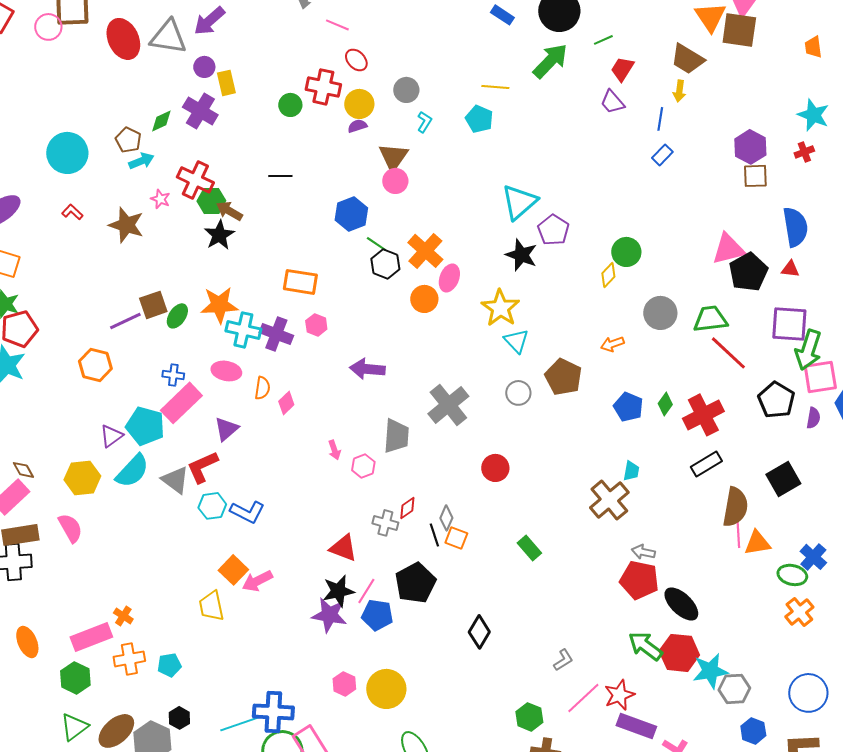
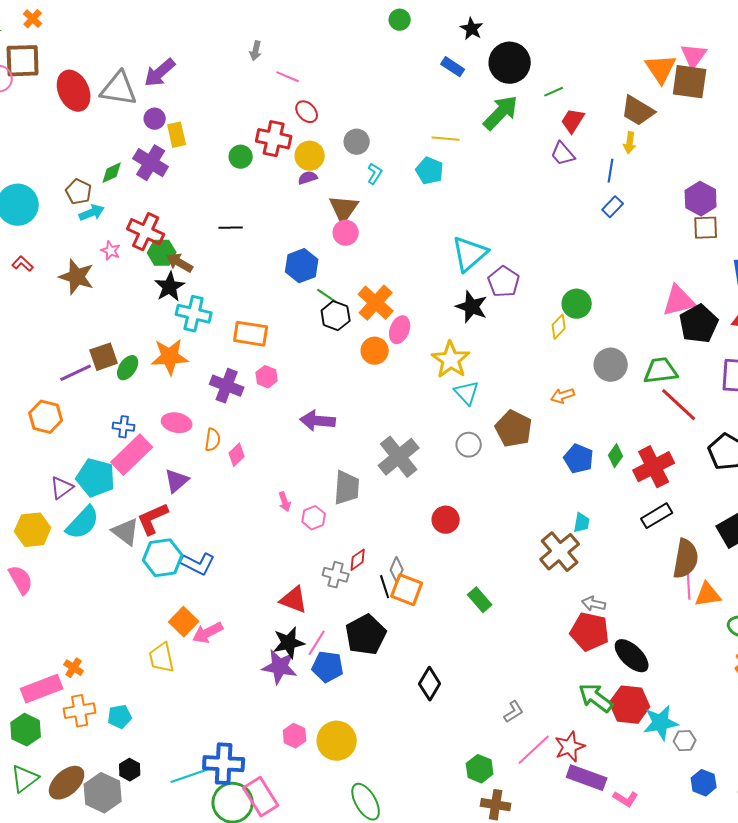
cyan cross: (243, 330) -> (194, 314), moved
cyan hexagon: (212, 506) -> (163, 558), size x1.4
orange square: (456, 538) -> (407, 590), size x1.4
gray hexagon: (734, 689) -> (685, 741), size x0.7

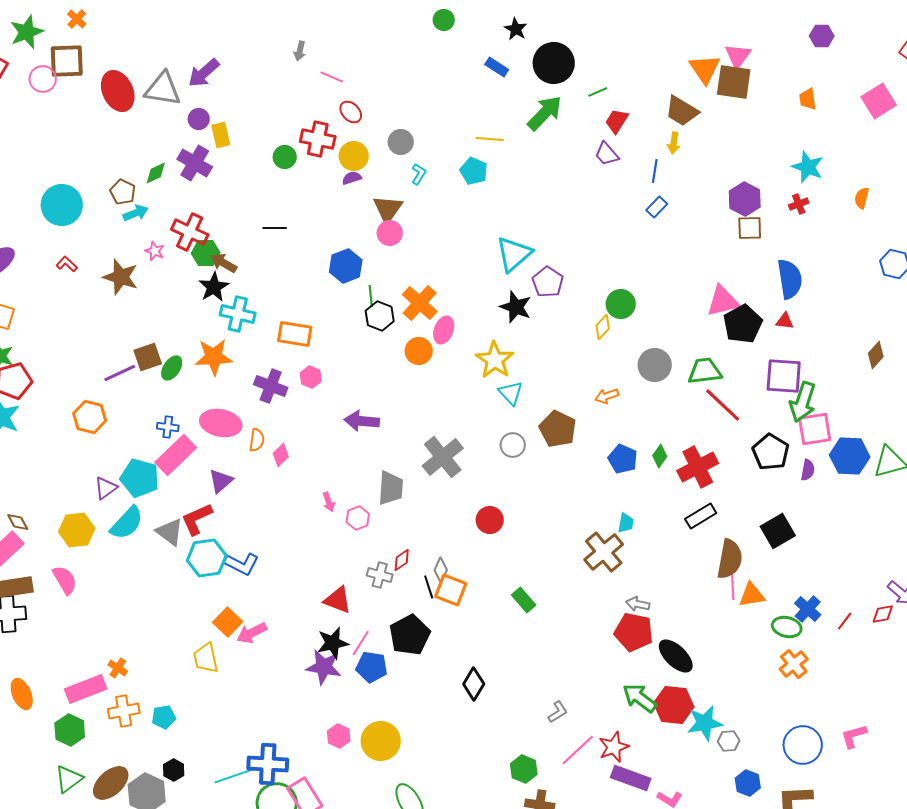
green line: (327, 296) -> (371, 296), turned 50
pink ellipse: (177, 423) -> (221, 423), size x1.4

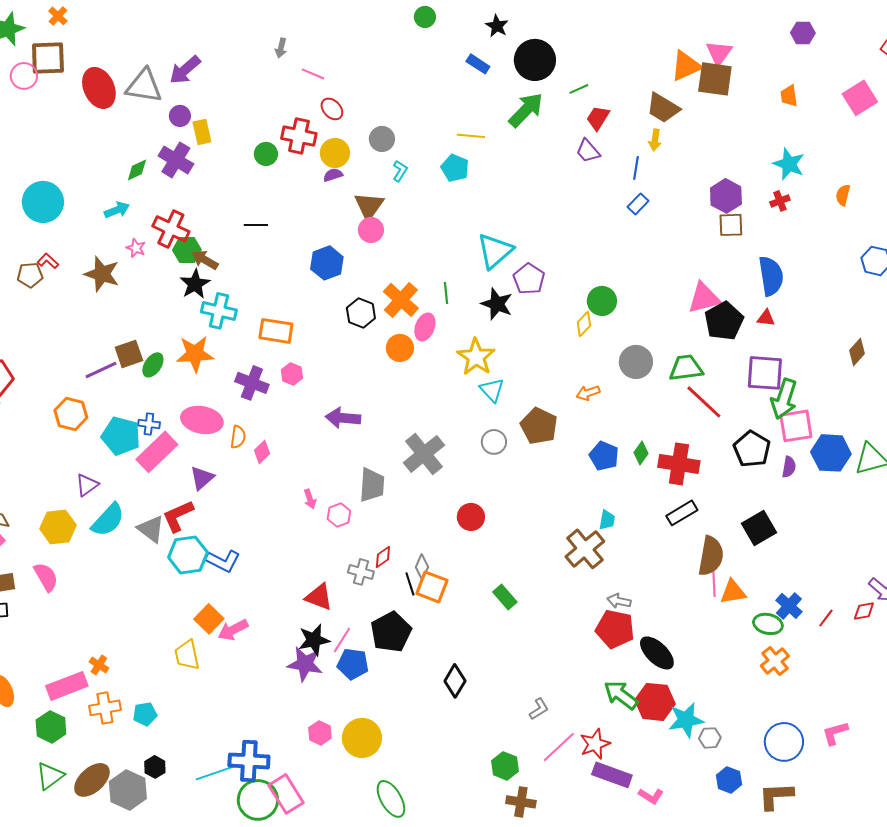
orange triangle: (705, 69) -> (686, 66), turned 40
brown pentagon: (123, 192) -> (30, 275), moved, turned -30
green line: (371, 296) -> (446, 293), moved
red cross: (698, 467) -> (679, 464), turned 36
cyan pentagon: (140, 478) -> (121, 436), moved

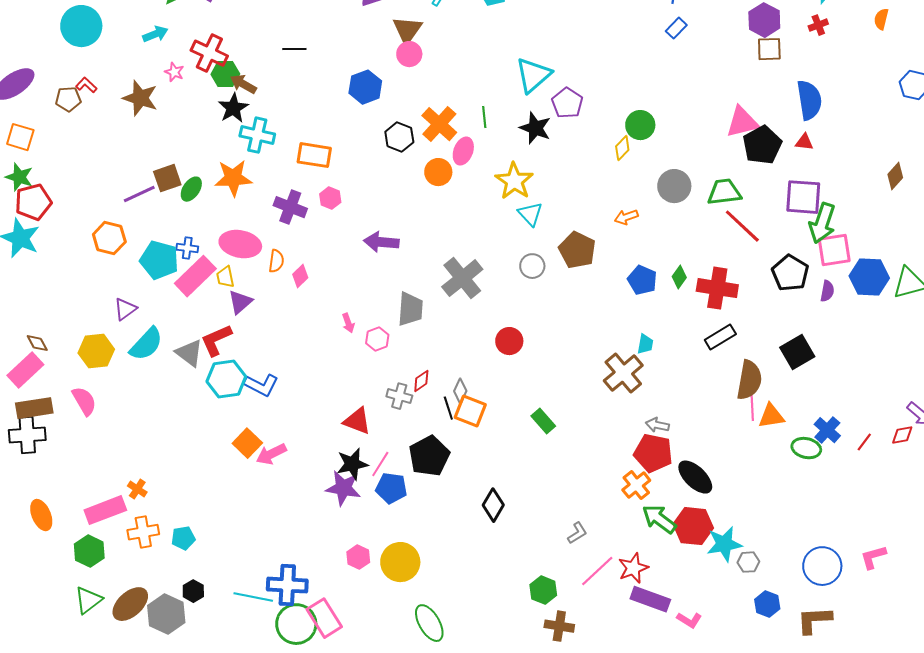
yellow trapezoid: (187, 655) -> (225, 277), moved, size x0.7
orange cross: (775, 661) -> (636, 485), moved
cyan line: (215, 773) -> (253, 597), turned 30

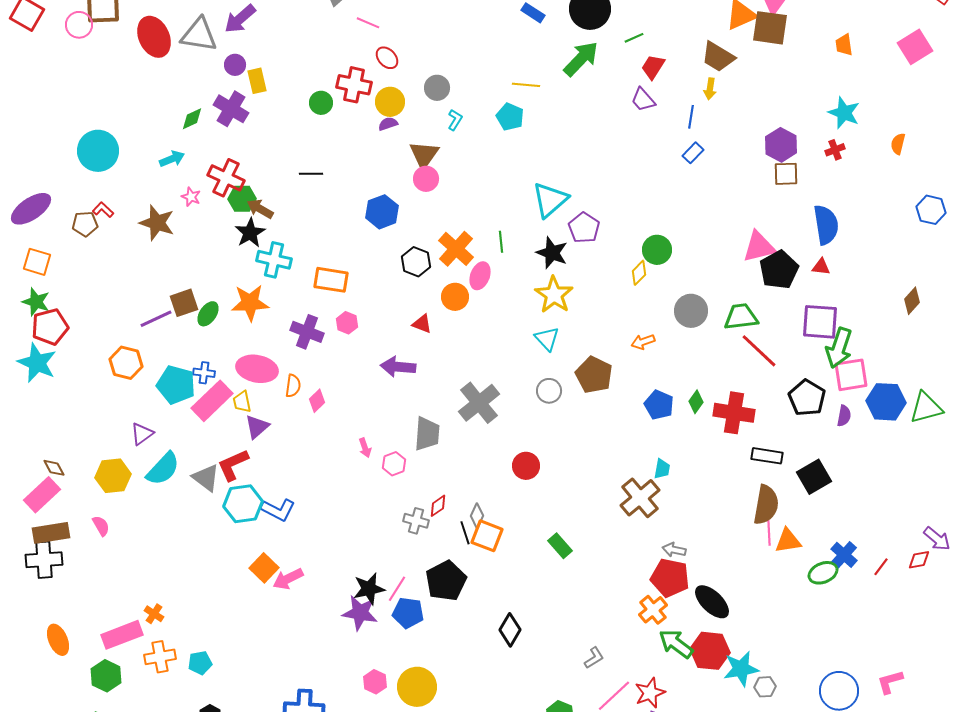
yellow star: (514, 181) -> (554, 295), moved
black rectangle: (720, 337) -> (767, 456), moved, turned 40
pink semicircle: (84, 401) -> (101, 526), size x0.7
red triangle: (357, 421) -> (422, 324), moved, size x0.7
green ellipse: (806, 448) -> (823, 573), turned -36

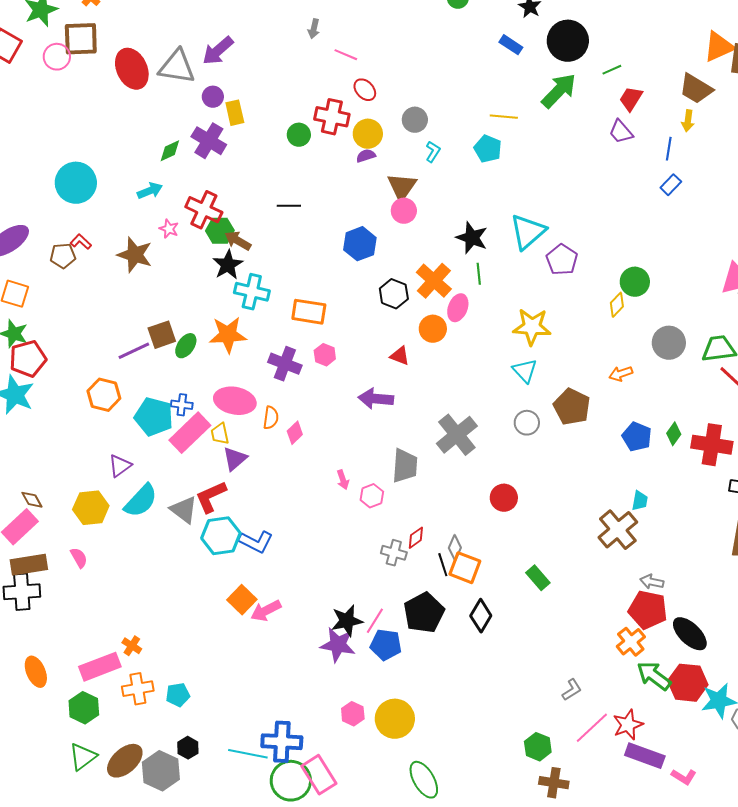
black star: (552, 253) -> (472, 238), moved
yellow star: (554, 295) -> (532, 327), turned -30
black diamond: (510, 630) -> (481, 616), moved

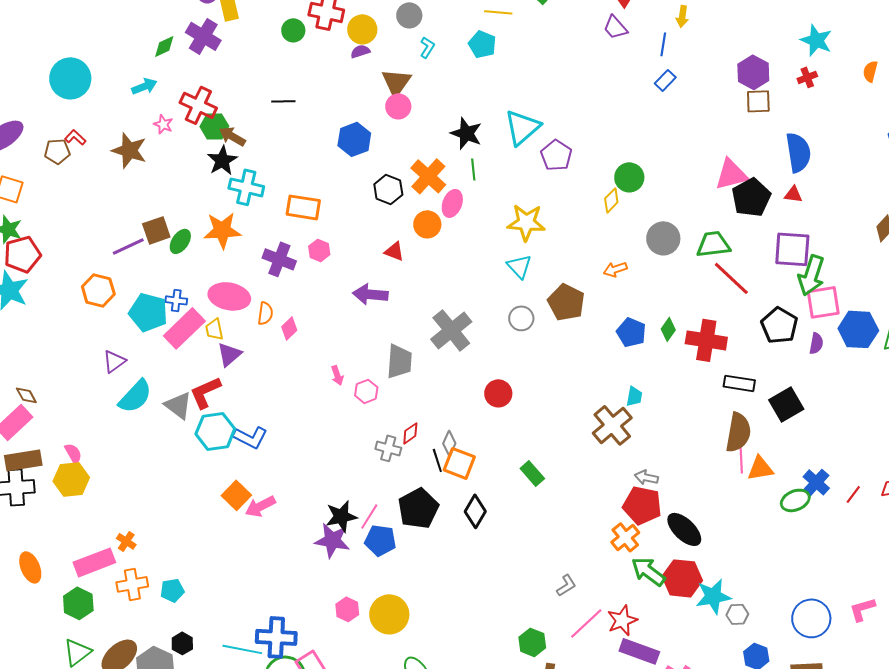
yellow hexagon: (91, 508) -> (71, 479), moved

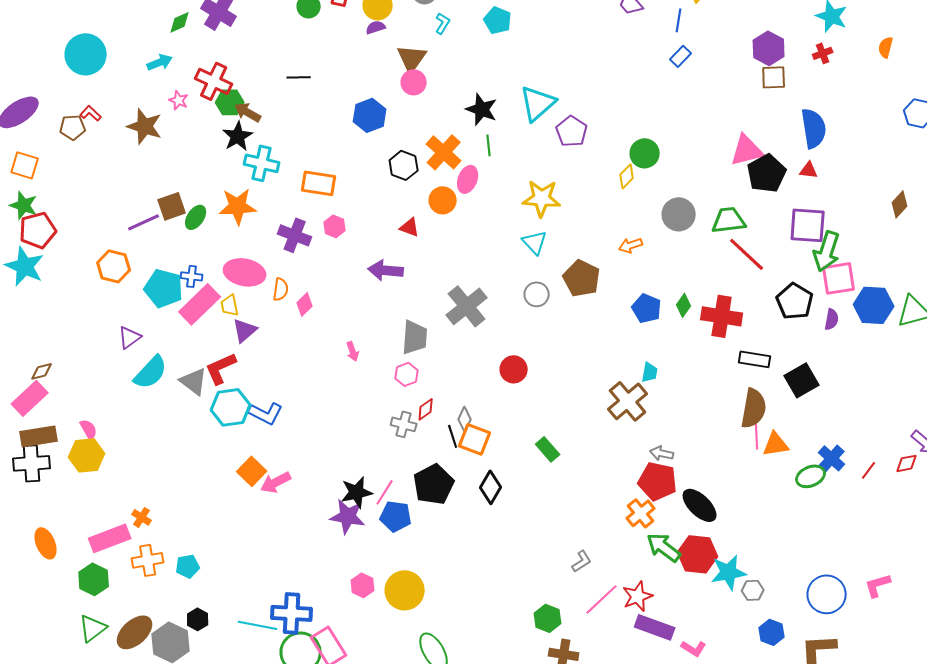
pink hexagon: (366, 391) -> (407, 374), moved
brown diamond: (26, 395) -> (42, 371), turned -75

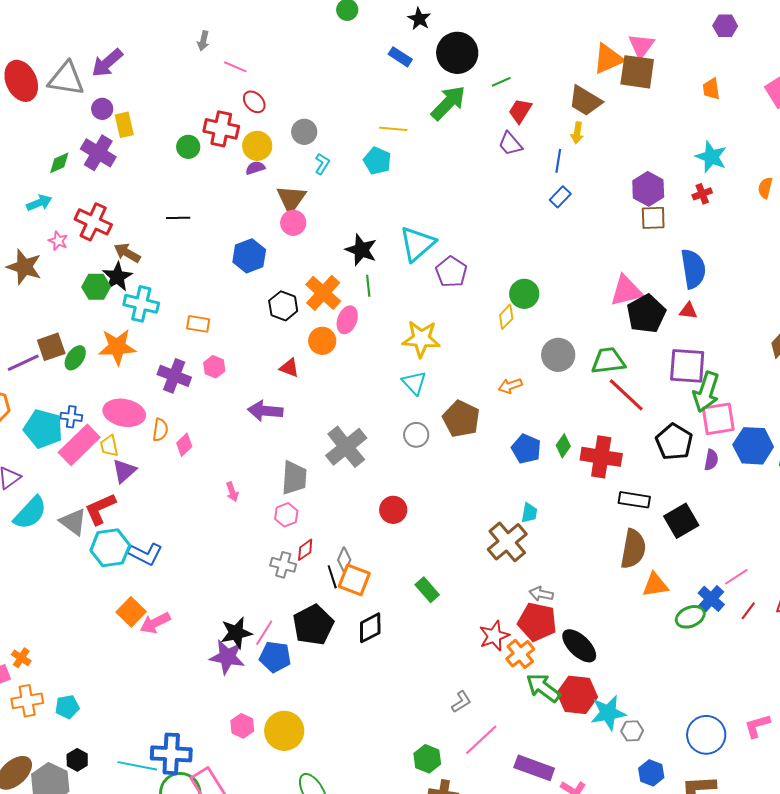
green hexagon: (230, 102) -> (96, 287), moved
orange rectangle: (319, 183) -> (198, 324), size x0.7
pink line: (757, 436) -> (736, 577), moved, turned 60
black diamond: (491, 487) -> (370, 628), turned 32
red star: (638, 596) -> (494, 636), moved

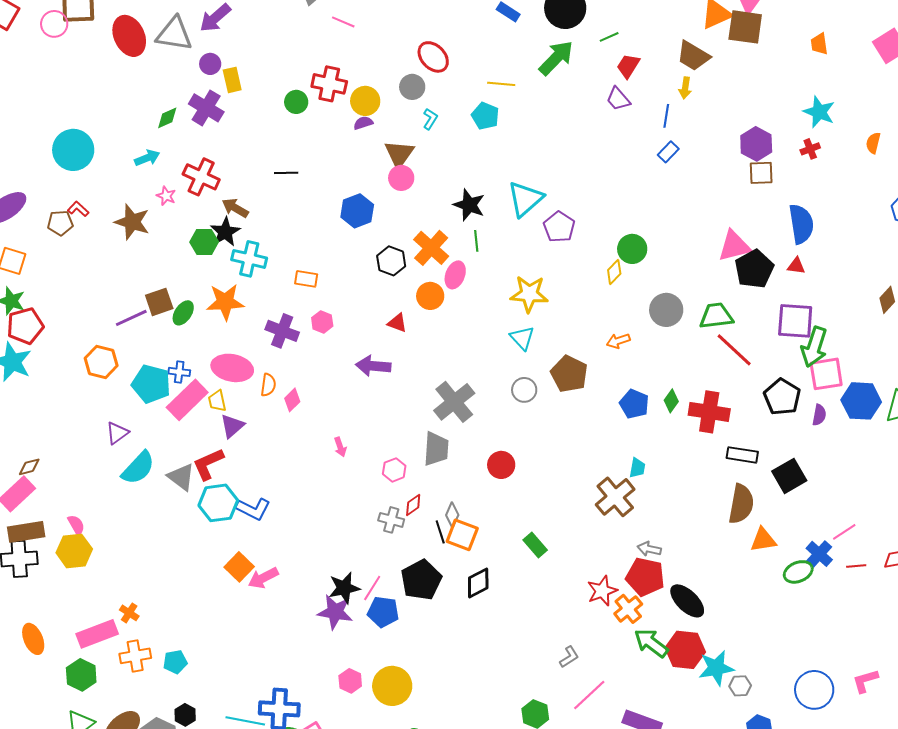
red ellipse: (254, 102) -> (433, 57), moved, size x1.4
gray trapezoid: (294, 478) -> (436, 449), moved
red line: (748, 611) -> (856, 566), turned 48

